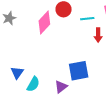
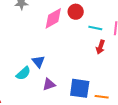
blue square: (79, 71) -> (80, 88), moved
blue triangle: (17, 73) -> (38, 62), moved, turned -32

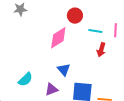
pink diamond: (53, 18) -> (58, 38), moved
blue triangle: (38, 62) -> (64, 70), moved

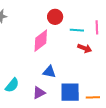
red arrow: (101, 50) -> (85, 48), turned -80
blue triangle: (64, 70) -> (49, 72), turned -32

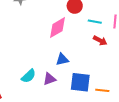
blue triangle: (49, 72) -> (62, 60), turned -32
cyan semicircle: (12, 85) -> (29, 76), moved

